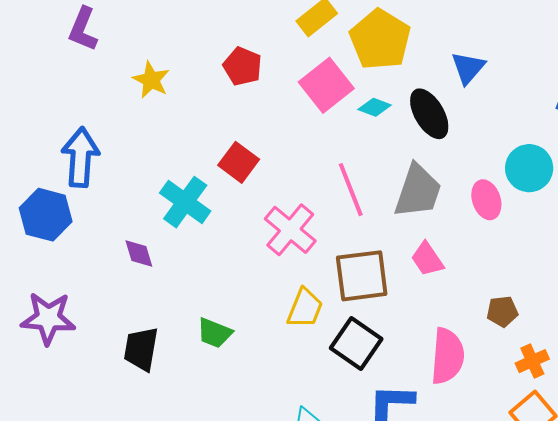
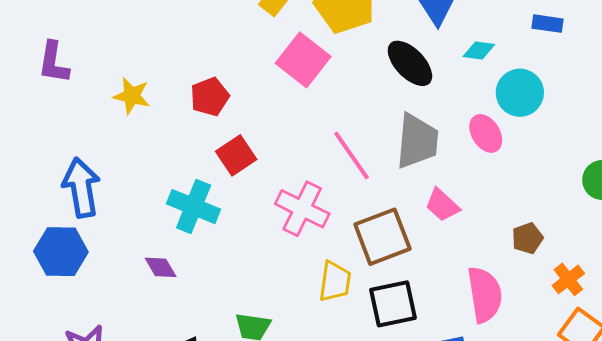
red pentagon: (242, 66) -> (210, 97), moved, turned -30
cyan diamond: (375, 107) -> (479, 51), moved
red square: (239, 162) -> (236, 155), turned 33
black square: (356, 344) -> (393, 304), turned -33

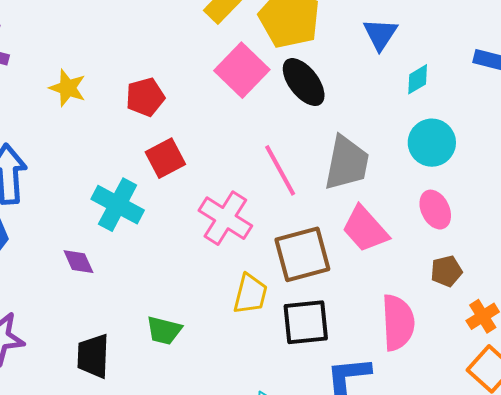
cyan diamond: (479, 51) -> (418, 79), turned -44
black ellipse: (410, 63) -> (304, 82), moved
cyan circle: (520, 93) -> (432, 143), moved
pink ellipse: (486, 133) -> (435, 210), moved
pink trapezoid: (442, 205) -> (365, 229), size x1.4

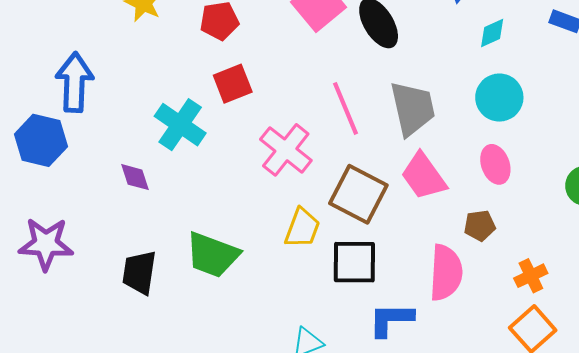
gray trapezoid: (347, 163) -> (413, 108), turned -30
brown square: (302, 254) -> (358, 194), turned 36
brown pentagon: (446, 271) -> (480, 226), moved
green trapezoid: (164, 330) -> (213, 255), size x1.5

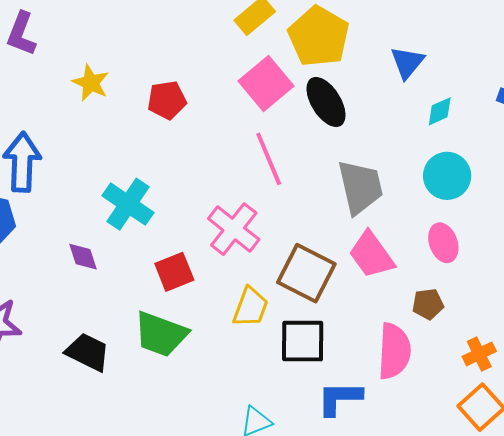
red square: (233, 84) -> (174, 272), moved
pink line: (345, 108) -> (269, 159), moved
black trapezoid: (139, 272) -> (88, 352), turned 108

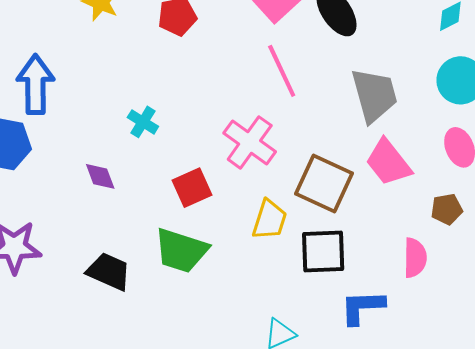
cyan cross: (128, 204) -> (143, 122), size x0.6
pink semicircle: (394, 351) -> (415, 258), size x0.7

